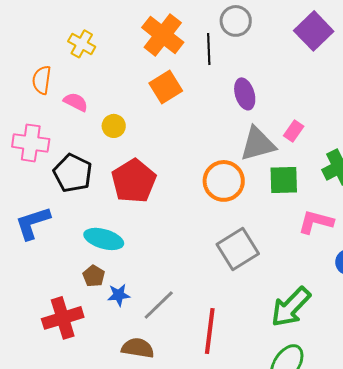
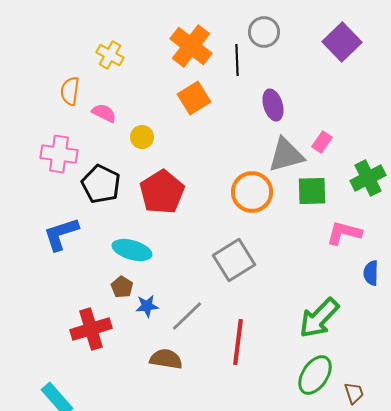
gray square: (238, 249) -> (234, 260), moved

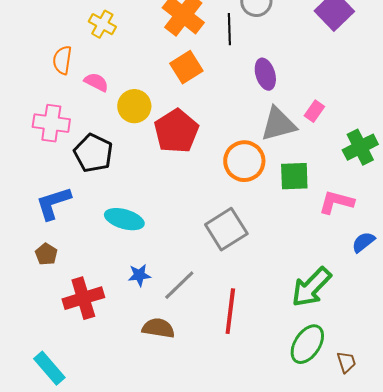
yellow circle: (142, 137) -> (134, 106), size x1.4
green square: (312, 191) -> (294, 176), moved
red pentagon: (162, 192) -> (176, 131), moved
blue semicircle: (371, 273) -> (363, 242), turned 50
brown pentagon: (122, 287) -> (46, 254), moved

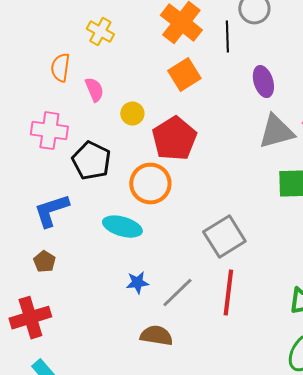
pink semicircle: (96, 82) -> (94, 90), turned 40
yellow circle: (134, 106) -> (132, 114), size x0.7
orange circle: (244, 161) -> (150, 184), moved
red cross: (83, 298) -> (30, 318), moved
red line: (230, 311) -> (228, 293), moved

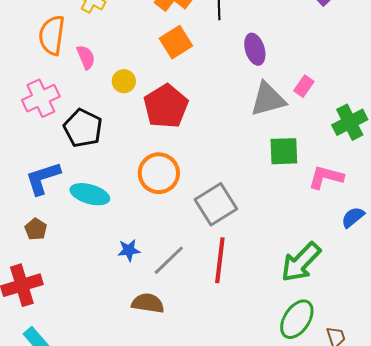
orange semicircle: (60, 68) -> (52, 35), size x1.4
pink cross: (49, 131) -> (41, 98), turned -33
orange circle: (150, 184) -> (159, 173), moved
cyan ellipse: (122, 227) -> (90, 194), moved

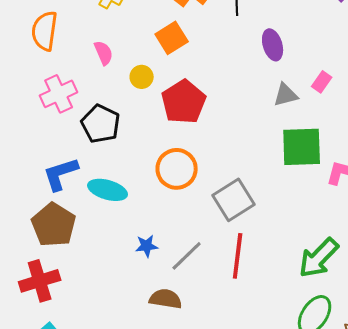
orange semicircle: (52, 35) -> (45, 31), moved
orange square: (176, 42) -> (172, 38), moved
gray triangle: (268, 99) -> (286, 95), size x0.7
green square: (284, 151) -> (302, 147), size x1.4
brown pentagon: (36, 229) -> (54, 225), size x2.0

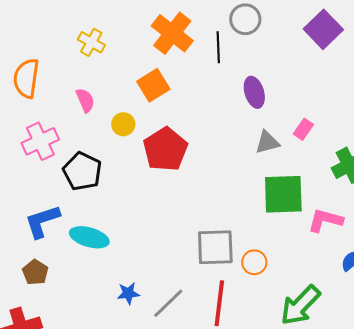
orange circle: (177, 169) -> (254, 262), moved, size x0.6
gray square: (234, 200) -> (215, 247), turned 30
brown pentagon: (54, 225) -> (35, 272), size x0.6

